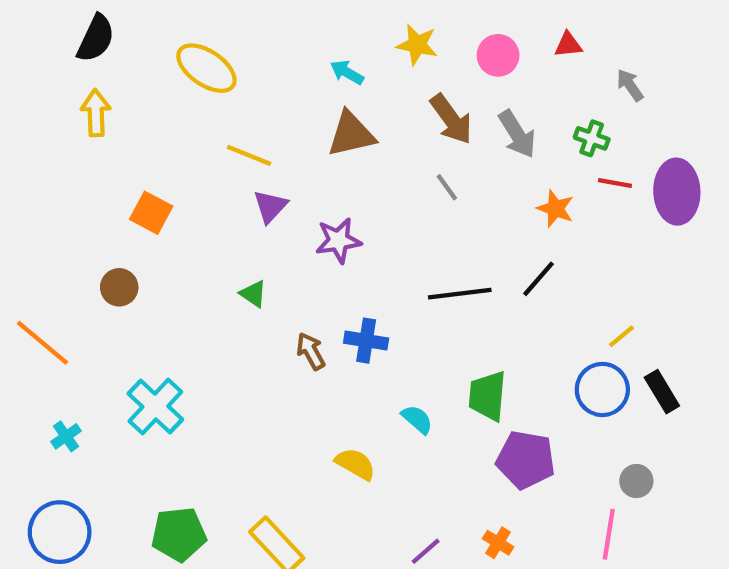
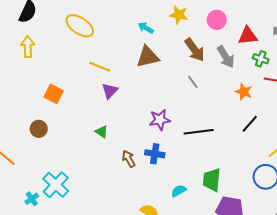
red triangle: (568, 45) -> (248, 36), moved, size x1.5
purple star: (338, 241) -> (160, 120), moved
black line: (538, 279) -> (250, 124), moved
cyan semicircle: (417, 419) -> (179, 191), turned -70
cyan cross: (66, 436) -> (32, 199), moved

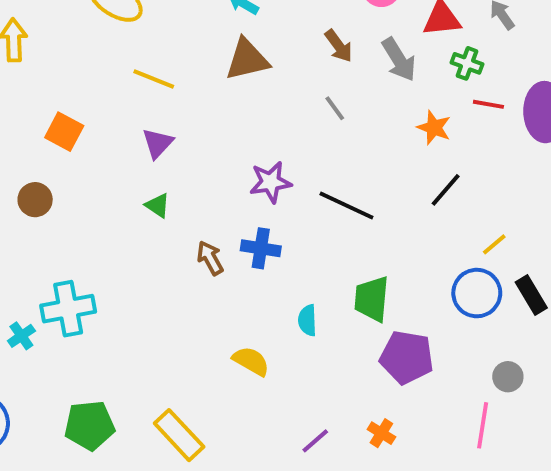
brown arrow: (195, 50) -> (339, 46), size x0.7
purple triangle: (110, 91) -> (158, 143), moved
black line: (199, 132) -> (346, 205), turned 32
cyan cross: (56, 185) -> (68, 309), turned 36
cyan semicircle: (179, 191) -> (307, 320), turned -63

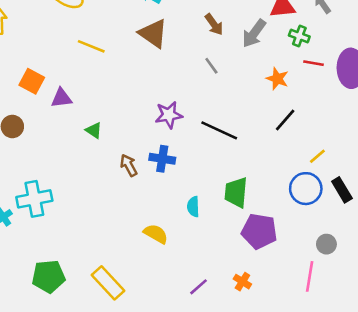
brown triangle: (247, 60) -> (153, 33), turned 48
gray arrow: (399, 60) -> (254, 33), turned 68
purple triangle: (158, 143) -> (61, 98), moved, turned 40

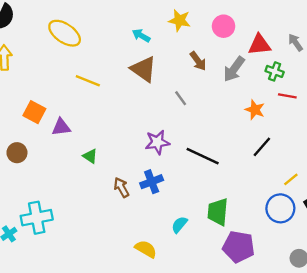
gray line: (211, 66) -> (181, 98), moved
blue cross: (162, 159) -> (152, 182), turned -30
cyan semicircle: (193, 207) -> (179, 225), turned 42

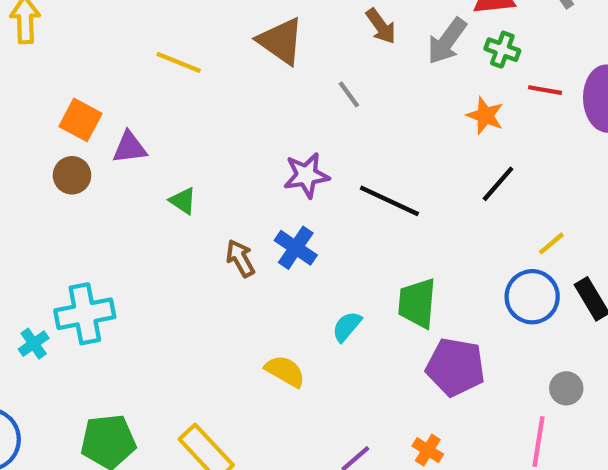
green cross: (275, 71) -> (502, 50), moved
brown circle: (17, 153) -> (72, 175), moved
blue cross: (152, 182) -> (296, 248), turned -35

